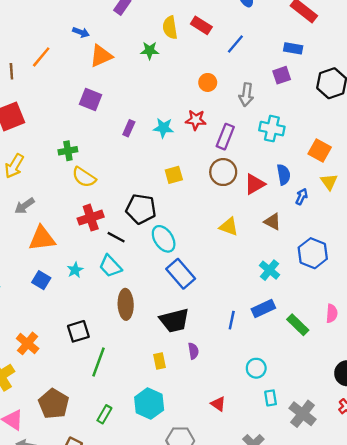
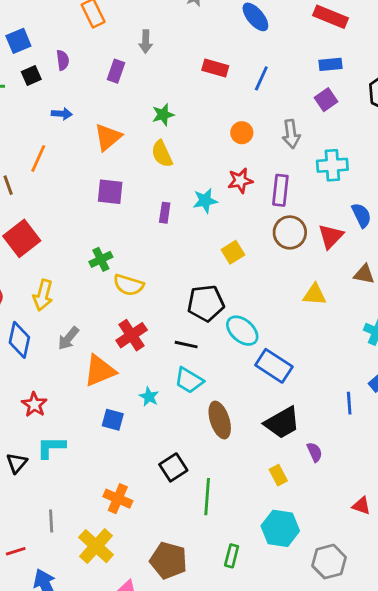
yellow semicircle: (170, 28) -> (162, 154), moved
blue arrow: (81, 32) -> (62, 114), moved
red cross: (91, 218) -> (132, 335), moved

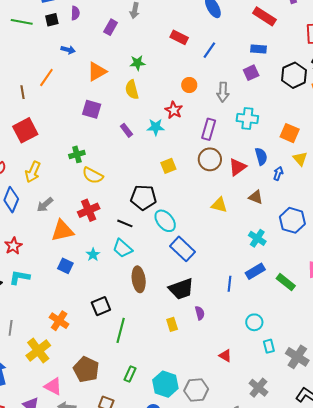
red star: (240, 181) -> (174, 110), moved, turned 30
purple rectangle: (165, 213) -> (126, 130), turned -56
cyan hexagon: (280, 528) -> (165, 384), moved

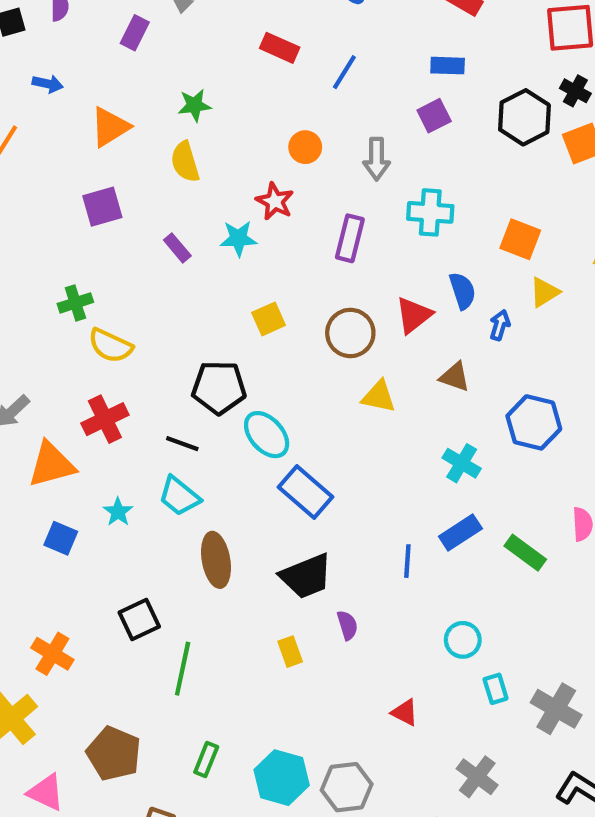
purple square: (92, 109) -> (102, 207), turned -30
brown circle: (210, 159) -> (350, 333), moved
yellow triangle: (300, 159) -> (545, 292), turned 42

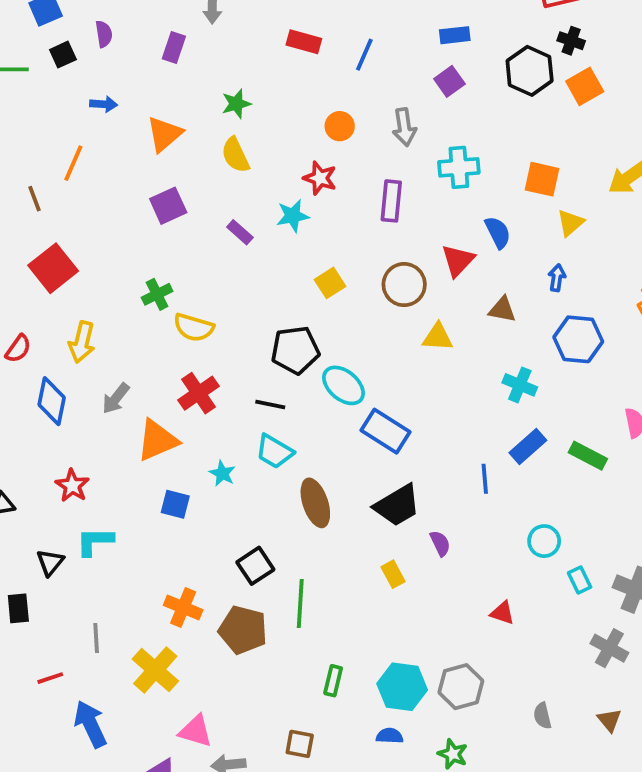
blue arrow: (500, 325) -> (557, 278), moved
brown pentagon: (114, 754) -> (243, 630), moved
gray cross: (477, 777) -> (609, 648), moved

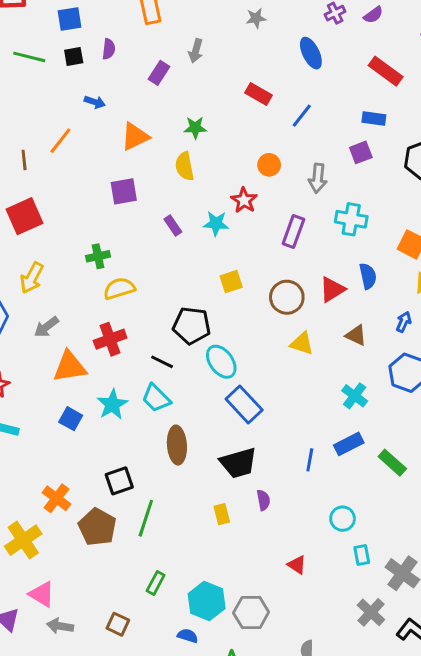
yellow semicircle: (194, 327) -> (119, 288), turned 132
cyan star: (222, 473) -> (112, 405), size x1.5

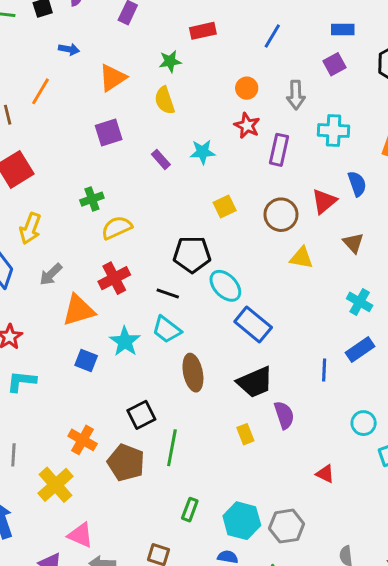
red rectangle: (259, 94) -> (203, 31), moved, turned -35
red star: (244, 200) -> (247, 126), moved
brown triangle: (356, 335) -> (353, 243), turned 30
purple semicircle: (263, 500) -> (284, 415), size x1.4

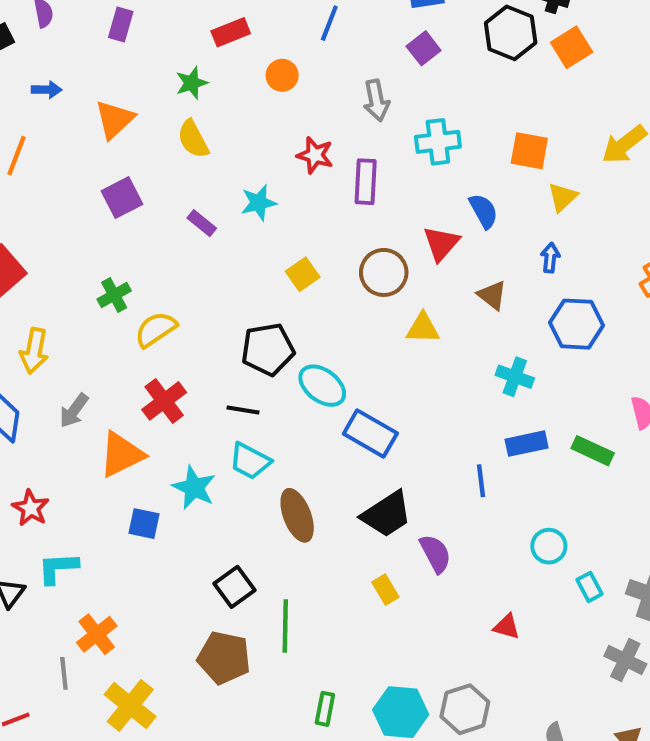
orange circle: (247, 88) -> (282, 75), moved
blue rectangle: (360, 350) -> (527, 444), turned 32
orange cross: (83, 440) -> (97, 634), moved, turned 32

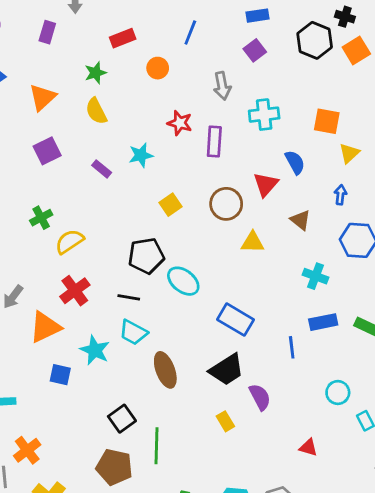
blue rectangle: (370, 434) -> (235, 320), moved

